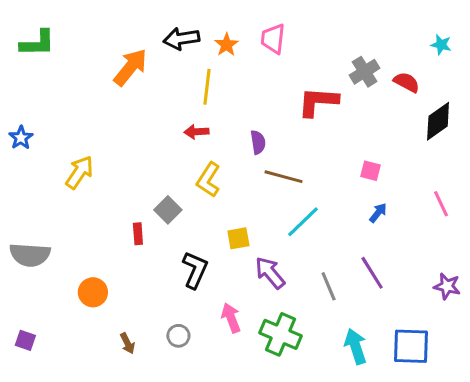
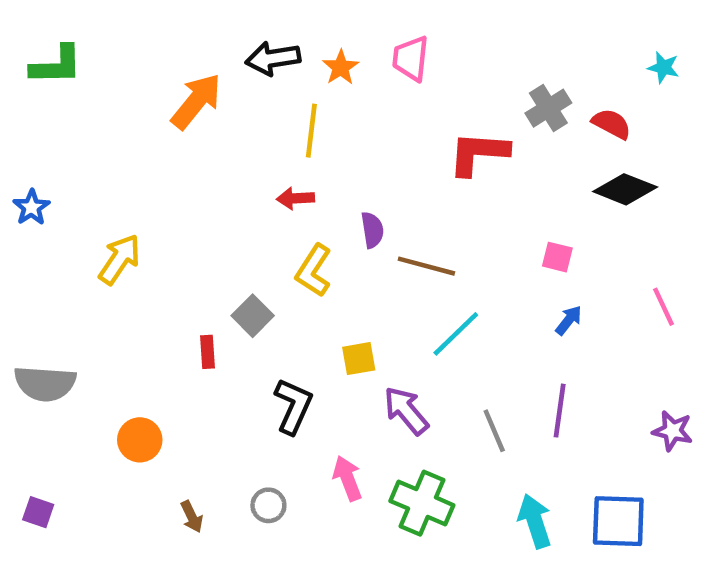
black diamond: (438, 121) -> (625, 189), moved, turned 57
purple semicircle: (258, 142) -> (372, 230), moved
purple line: (372, 273) -> (560, 411), turned 40

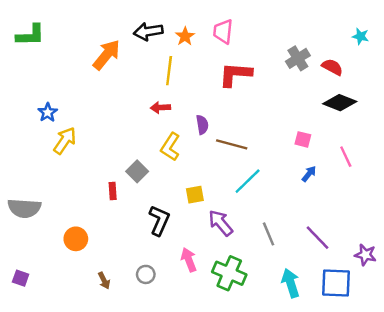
red L-shape: (478, 153) -> (235, 74), moved
blue star: (31, 207) -> (48, 112), moved
pink line: (663, 307) -> (346, 157), moved
purple line: (560, 411) -> (318, 238), moved, turned -52
purple star: (673, 431) -> (365, 255), moved

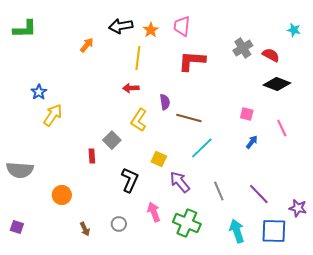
orange arrow: (106, 55) -> (87, 45), size x0.6
yellow square: (195, 195) -> (159, 159), turned 35

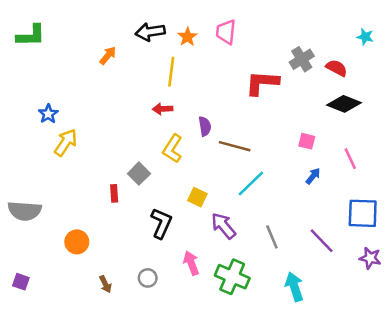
red L-shape: (192, 61) -> (262, 83), moved
blue square: (274, 231) -> (363, 213), moved

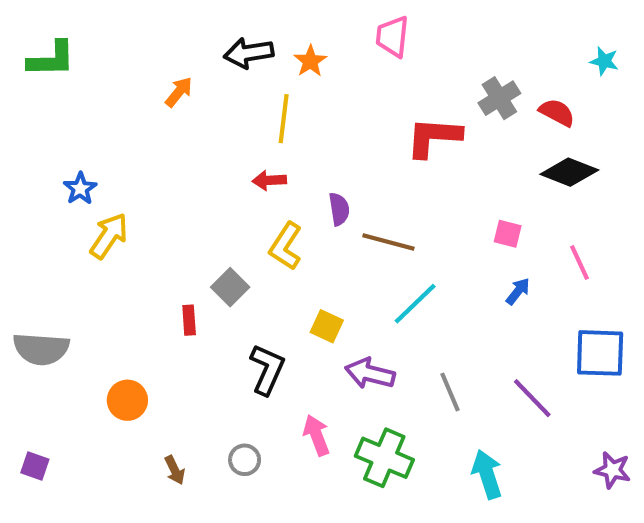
pink trapezoid: (226, 32) -> (393, 36), moved
purple arrow: (223, 226) -> (370, 374), turned -36
purple star: (370, 258) -> (612, 470), moved

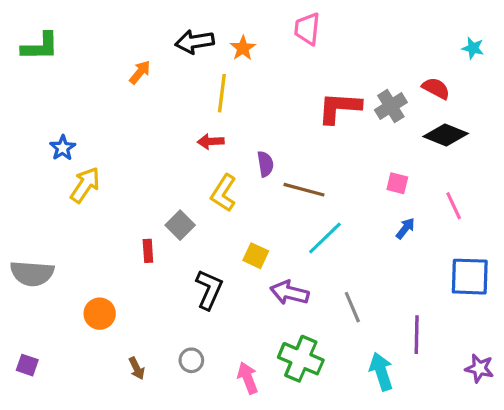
gray cross: (499, 98) -> (391, 106), moved
purple line: (532, 398) -> (417, 335), moved, turned 45
pink arrow: (316, 435) -> (248, 378), moved

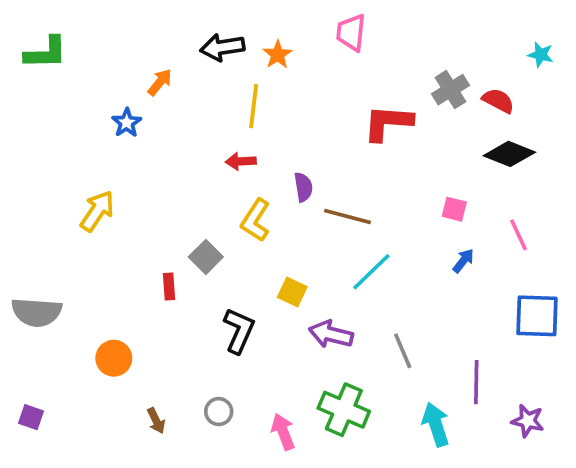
gray cross: (391, 106) -> (450, 90), moved
blue star: (63, 148) -> (127, 123), moved
purple star: (479, 368) -> (528, 421), moved

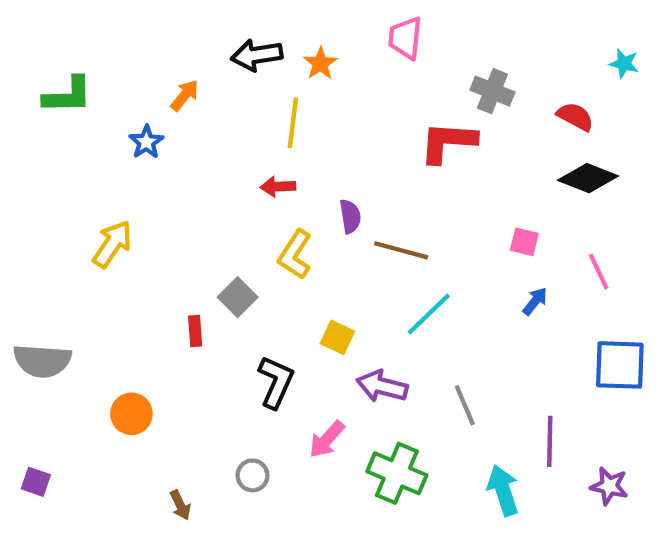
green L-shape: (46, 53) -> (68, 95), moved
gray cross: (450, 90) -> (492, 91), moved, turned -36
brown arrow: (156, 421) -> (180, 505), moved
pink arrow: (283, 432) -> (327, 439), moved, turned -117

